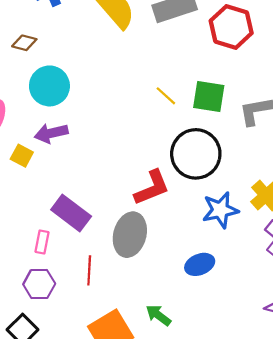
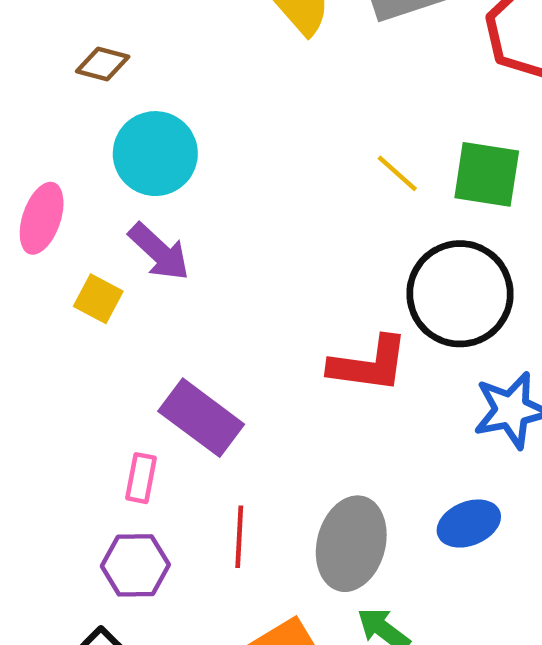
purple arrow: (51, 133) -> (159, 252), turned -124
red L-shape: (152, 188) -> (369, 364), turned 30
gray ellipse: (130, 235) -> (351, 544), moved

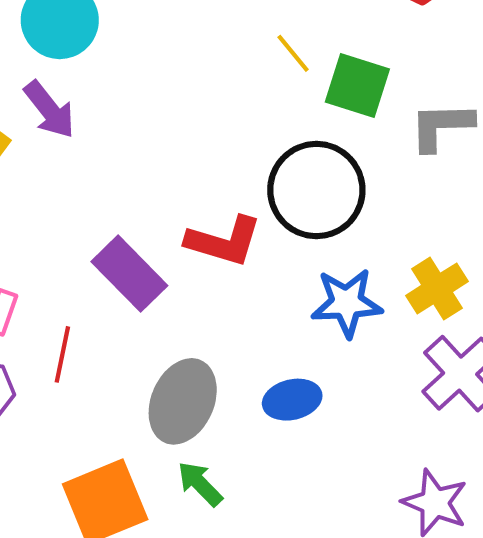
yellow line: (397, 173) -> (293, 53), moved
purple rectangle: (201, 418) -> (129, 274), moved
red line: (239, 537) -> (62, 354), moved

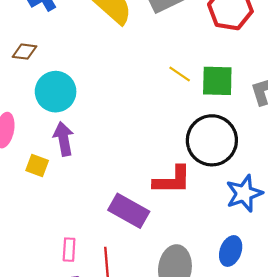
purple arrow: (49, 110) -> (64, 139), turned -136
blue ellipse: (292, 400) -> (231, 251), turned -40

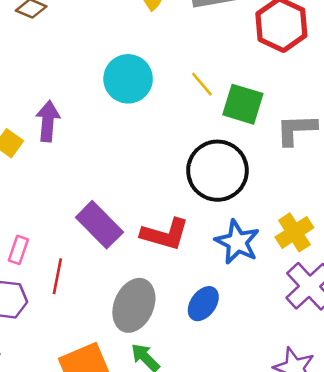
cyan circle: (56, 92) -> (128, 79), moved
red L-shape: (172, 180) -> (165, 234), moved
blue star: (244, 193) -> (237, 242), turned 30

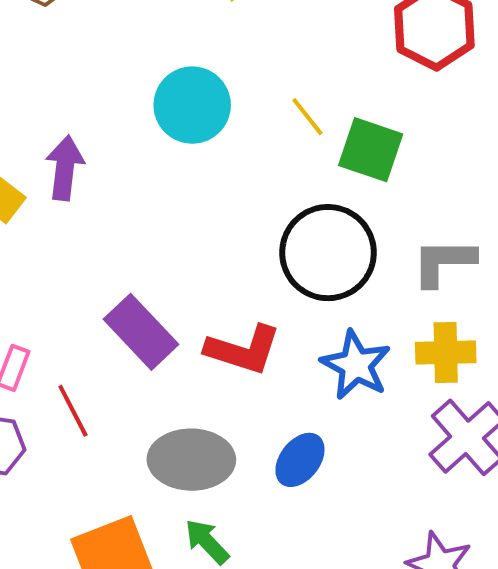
gray L-shape: (296, 129) -> (444, 262), moved
yellow cross: (294, 232) -> (446, 353), turned 30
red line: (57, 276) -> (73, 411), turned -40
gray ellipse: (134, 305) -> (191, 460), turned 66

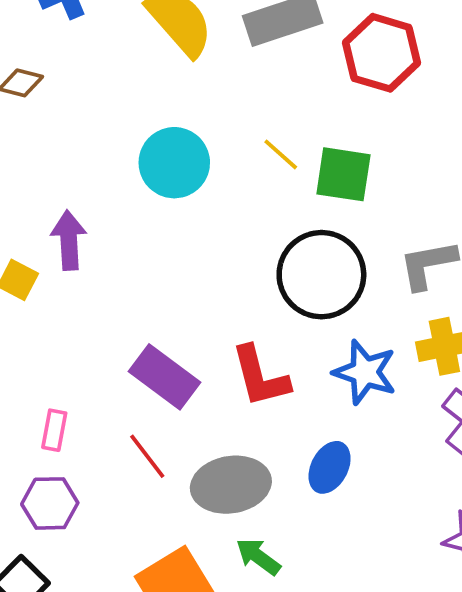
red L-shape: (243, 350) -> (260, 377), turned 68
red line: (73, 411) -> (147, 456), moved

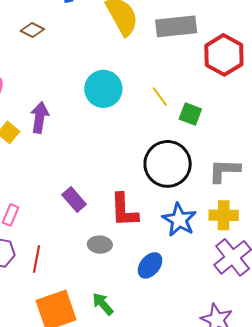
green square: (343, 174) -> (190, 114), size x0.7
purple rectangle: (164, 377) -> (74, 200), size x0.7
red line: (147, 456) -> (36, 259), moved, turned 36
gray ellipse: (231, 485) -> (100, 245), moved, size x0.6

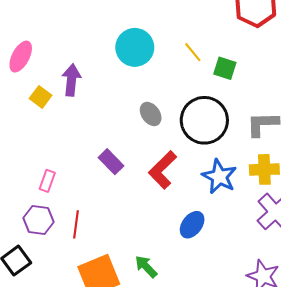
red L-shape: (124, 210) -> (163, 170), turned 51
gray ellipse: (100, 245) -> (151, 114), moved, turned 55

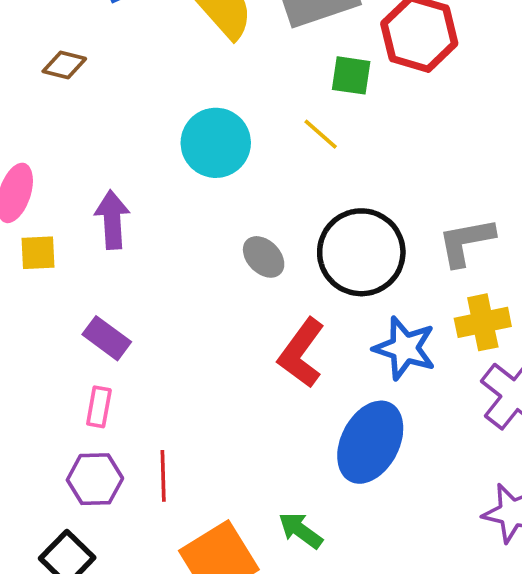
green square: (225, 68) -> (351, 75), moved
yellow square: (41, 97) -> (38, 253), moved, turned -30
purple rectangle: (111, 162) -> (107, 338), moved
blue ellipse: (192, 225) -> (370, 442), size x1.6

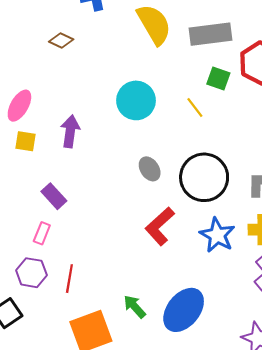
blue ellipse: (370, 442) -> (184, 310), moved
green arrow: (301, 530) -> (135, 307), moved

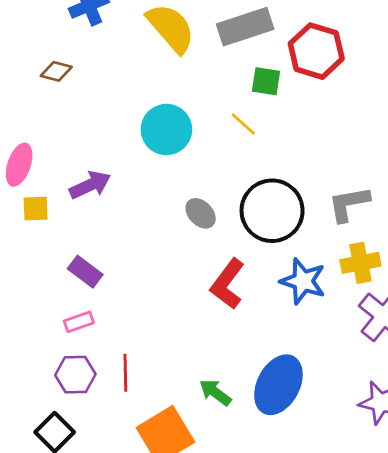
purple arrow: (70, 131) -> (90, 185), turned 68
pink rectangle: (42, 233) -> (79, 322), turned 60

